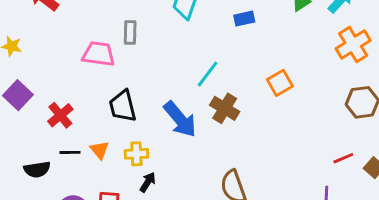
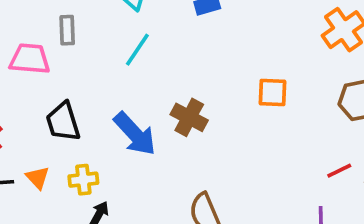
cyan line: (208, 74) -> (137, 50), moved
orange square: (280, 83) -> (272, 92), moved, turned 35

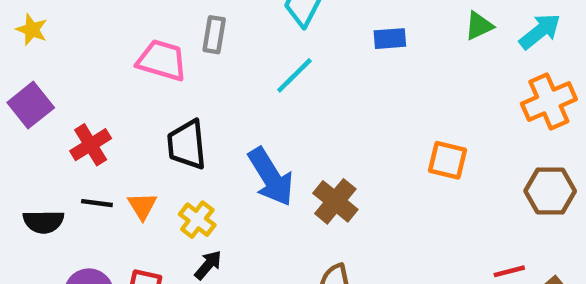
brown cross: (189, 117) -> (335, 201), moved
yellow cross: (83, 180) -> (197, 220), turned 32

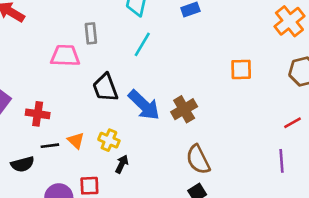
red cross: (91, 145) -> (38, 114), turned -35
black trapezoid: (187, 145) -> (105, 88), moved
brown cross: (335, 201) -> (184, 109), turned 35

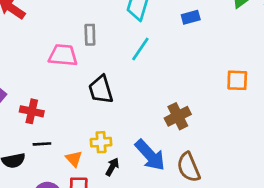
blue arrow: (144, 105) -> (150, 155), moved
yellow cross: (109, 140) -> (101, 142), turned -30
orange triangle: (76, 141) -> (74, 159), moved

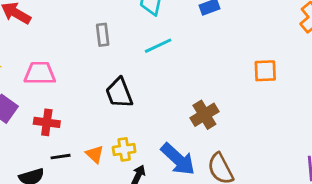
cyan line: (140, 49) -> (158, 46), turned 35
pink trapezoid: (63, 55) -> (40, 73), moved
orange triangle: (74, 159) -> (95, 154), moved

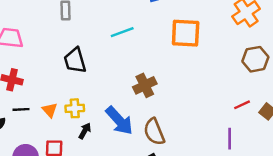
cyan line: (158, 46) -> (122, 32), moved
orange square: (265, 71) -> (186, 33), moved, size x1.5

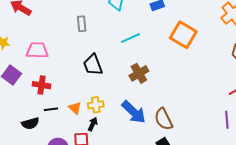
orange square: (186, 33) -> (183, 35), turned 32
brown cross: (145, 85) -> (139, 73), moved
black arrow: (85, 131) -> (93, 124), moved

